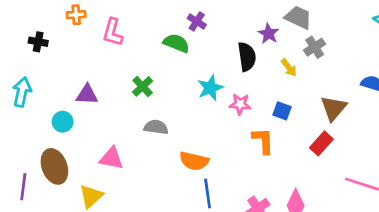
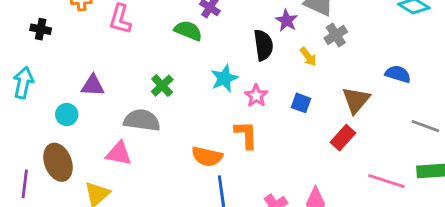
green cross: (143, 86) -> (162, 86), moved
pink star: (240, 104) -> (256, 96), turned 30
gray semicircle: (156, 127) -> (142, 120), moved, size x1.4
orange L-shape: (263, 141) -> (246, 135), moved

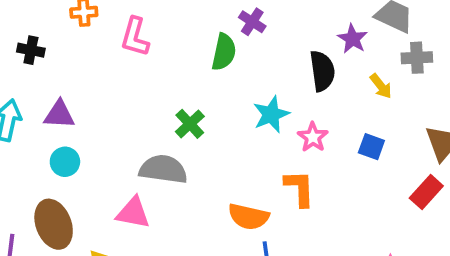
green semicircle: (188, 31) -> (224, 52), turned 80
gray cross: (336, 35) -> (417, 58), turned 30
purple triangle: (93, 86) -> (59, 114), moved

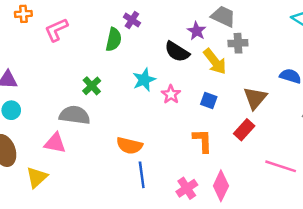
pink L-shape: (135, 37) -> (56, 30), turned 50
black semicircle: (322, 71) -> (177, 52), turned 130
yellow arrow: (381, 86) -> (215, 61), size x1.6
orange L-shape: (300, 188) -> (203, 141), moved

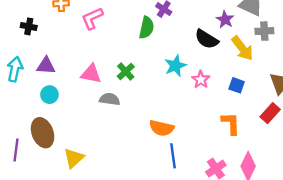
gray semicircle: (75, 115) -> (110, 99), size x0.7
pink triangle: (55, 143) -> (91, 74), moved

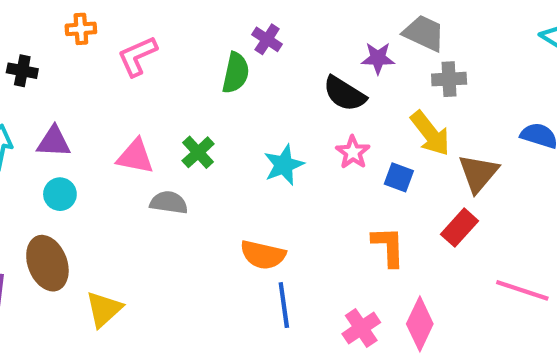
purple star: (225, 20) -> (378, 58), turned -30
yellow arrow: (242, 48) -> (430, 133), moved
cyan star: (175, 66) -> (284, 165), moved
pink star: (201, 80) -> (353, 152), moved

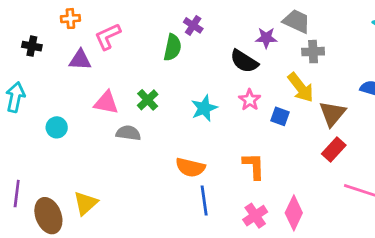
purple triangle: (54, 142) -> (80, 60), moved
red rectangle: (460, 228) -> (334, 149), moved
orange L-shape: (388, 246) -> (254, 166), moved
brown ellipse: (47, 263) -> (48, 216), moved

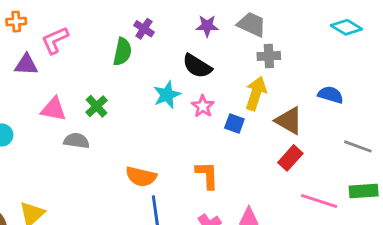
purple star: (266, 38) -> (207, 26), moved
yellow arrow: (301, 87) -> (256, 93), turned -124
cyan star: (204, 108) -> (167, 95), moved
brown triangle: (332, 114) -> (289, 121), turned -40

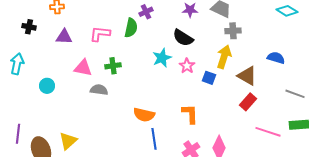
purple cross: (144, 29) -> (146, 12), turned 32
pink L-shape: (55, 40) -> (100, 34), moved, turned 30
green cross: (97, 106) -> (113, 66), turned 35

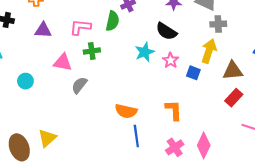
green cross: (113, 66) -> (92, 51), moved
brown triangle: (247, 76) -> (233, 71), turned -35
gray semicircle: (99, 90) -> (79, 85), turned -60

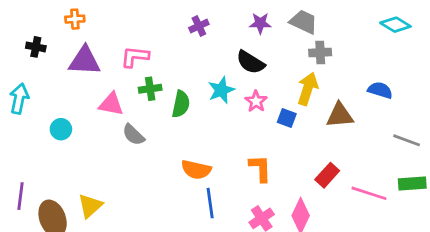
green semicircle: (113, 21) -> (181, 104), moved
purple triangle: (43, 30) -> (85, 61), size x1.4
gray semicircle: (79, 85) -> (133, 135), turned -84
red rectangle: (234, 98) -> (327, 175), moved

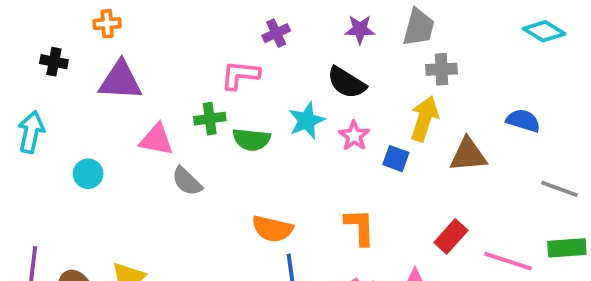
gray trapezoid: (303, 22) -> (419, 27), turned 80
pink L-shape: (135, 57) -> (240, 75), moved
green semicircle: (181, 104) -> (251, 140), turned 84

